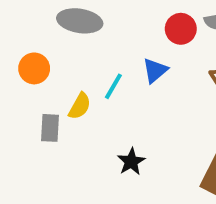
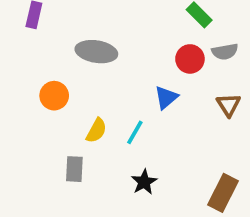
cyan line: (113, 86) -> (135, 132), moved
gray rectangle: (50, 128) -> (74, 169), moved

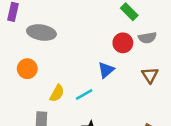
gray ellipse: (96, 52) -> (41, 32), moved
cyan line: (135, 132) -> (84, 95), turned 30

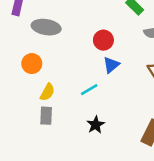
red circle: (123, 43) -> (103, 40), moved
yellow semicircle: (57, 93) -> (47, 92), moved

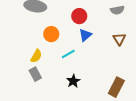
orange circle: (32, 64) -> (51, 34), moved
gray rectangle: (46, 116) -> (35, 74), turned -32

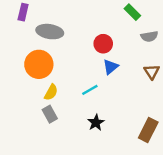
orange circle: (51, 34) -> (39, 64), moved, size x1.5

